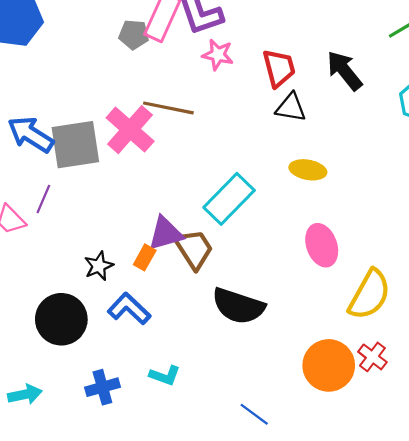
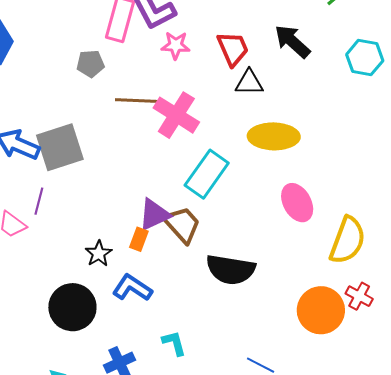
gray pentagon: (134, 35) -> (90, 64), moved
pink cross: (130, 130) -> (176, 115), moved
yellow ellipse: (308, 170) -> (274, 136), size x1.5
cyan L-shape: (165, 375) -> (174, 343), turned -116

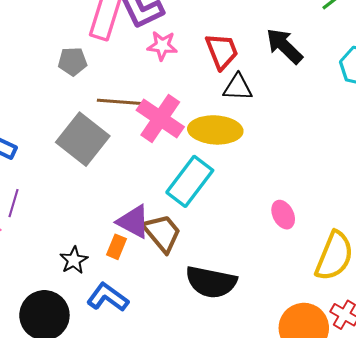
yellow ellipse: (274, 136) -> (215, 130), moved
gray square: (60, 147) -> (83, 139), moved, turned -36
pink ellipse: (297, 203) -> (283, 215), size x0.7
purple triangle: (154, 215) -> (133, 222), turned 51

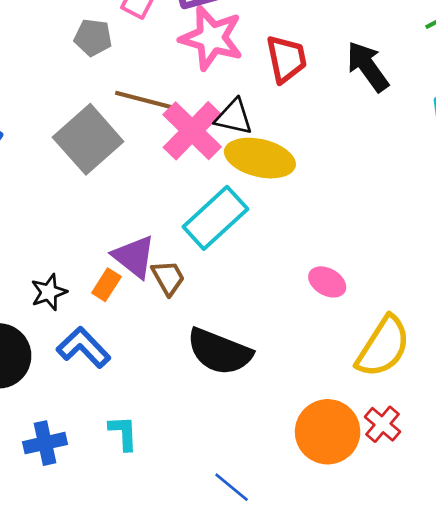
pink star: (162, 46) -> (211, 38), size x1.6
black triangle: (238, 87) -> (234, 117), moved
pink ellipse: (283, 215) -> (327, 282), turned -44
brown trapezoid: (162, 233) -> (168, 278), size x0.7

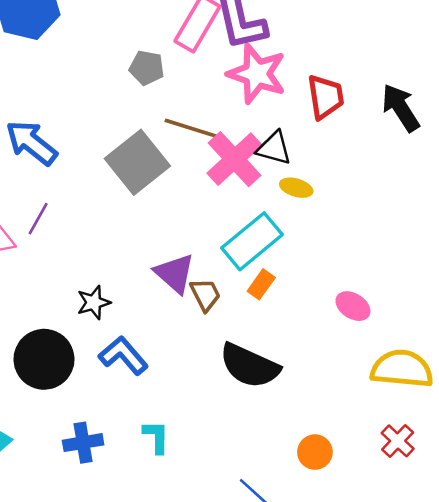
yellow ellipse: (260, 158) -> (296, 188), size x0.5
orange rectangle: (106, 285) -> (261, 284), moved
yellow semicircle: (383, 347) -> (402, 369), turned -120
orange circle: (328, 432) -> (315, 452), moved, size x0.6

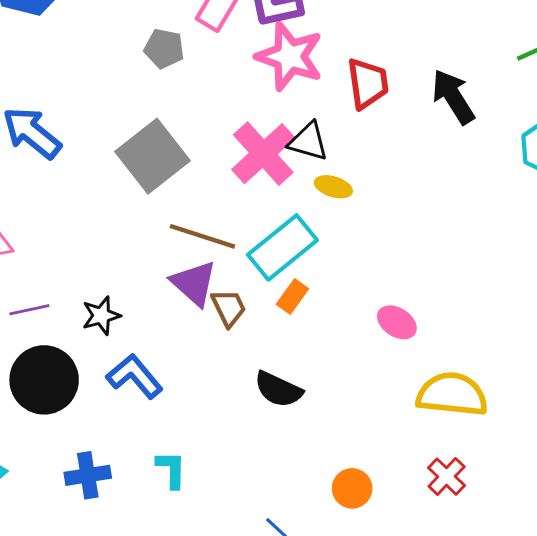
brown line: (193, 129) -> (202, 236), moved
purple line: (38, 219) -> (29, 310), moved, turned 48
black semicircle: (250, 366) -> (278, 389), size x0.7

